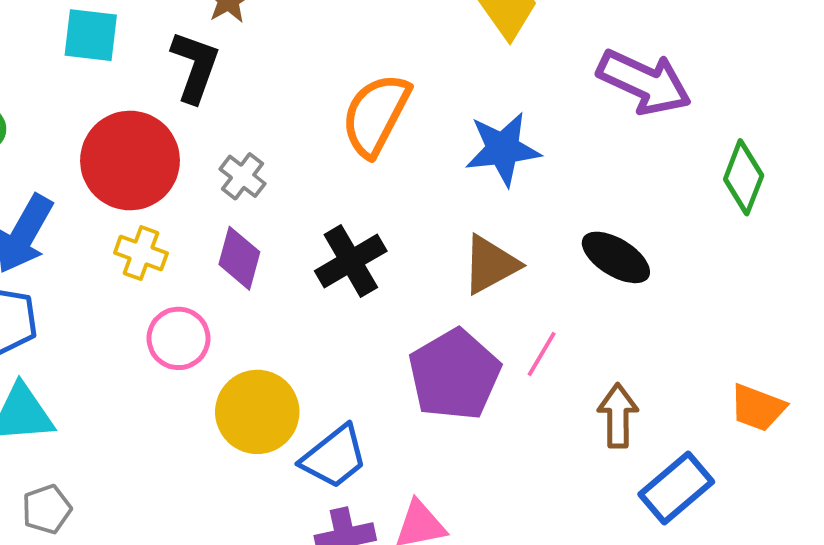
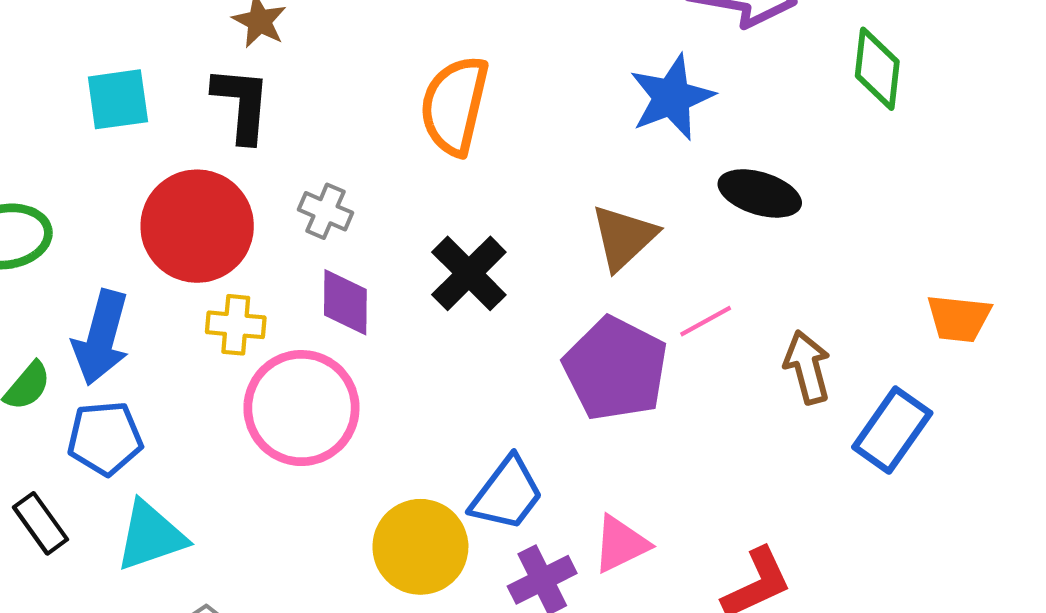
blue star: (503, 149) -> (672, 97), moved
pink circle: (178, 338) -> (301, 408), size x1.6
pink line: (542, 354) -> (706, 321), turned 45
yellow circle: (257, 412) -> (420, 547), moved

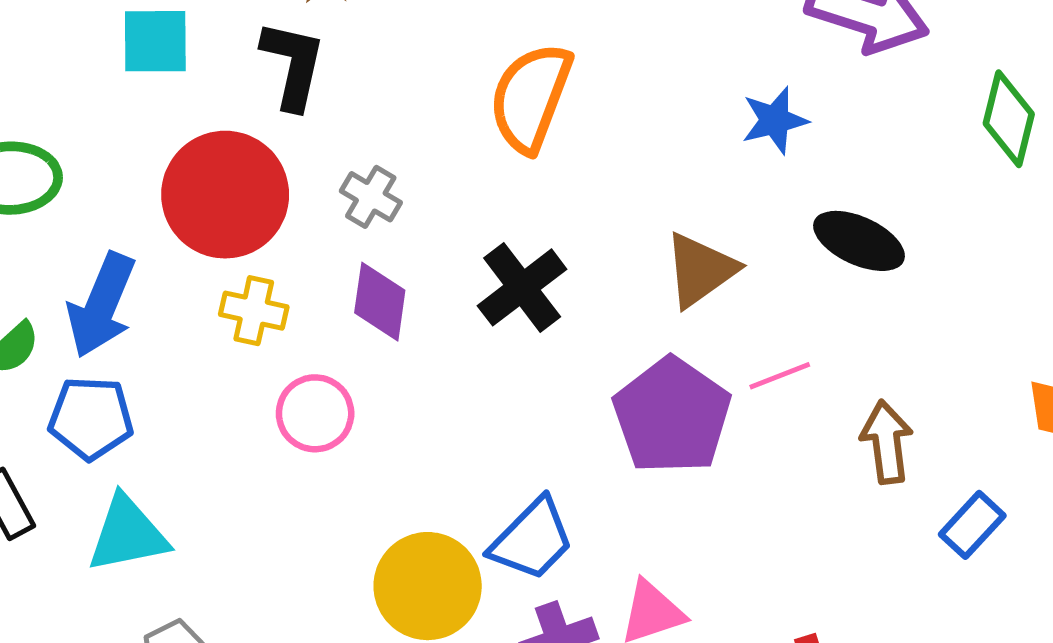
blue star: (672, 97) -> (775, 120), size x0.7
pink circle: (301, 408) -> (315, 413), size x0.6
blue rectangle: (892, 430) -> (972, 525), size x0.7

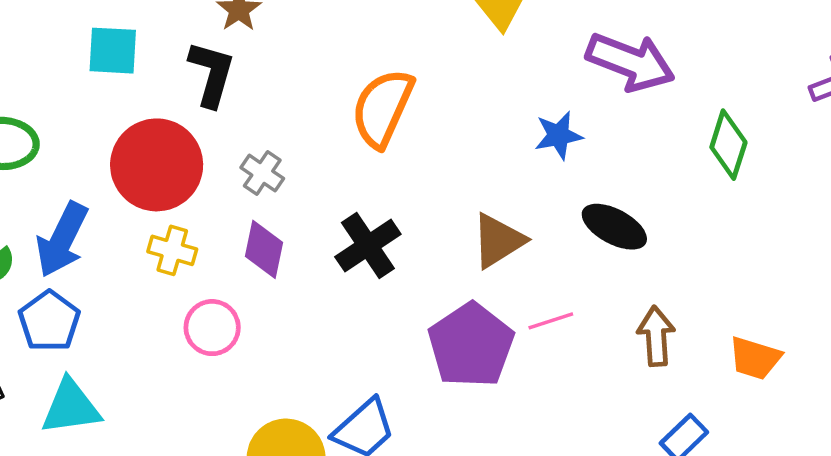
blue pentagon: (91, 418) -> (49, 321), turned 30
brown arrow: (887, 442) -> (656, 336), moved

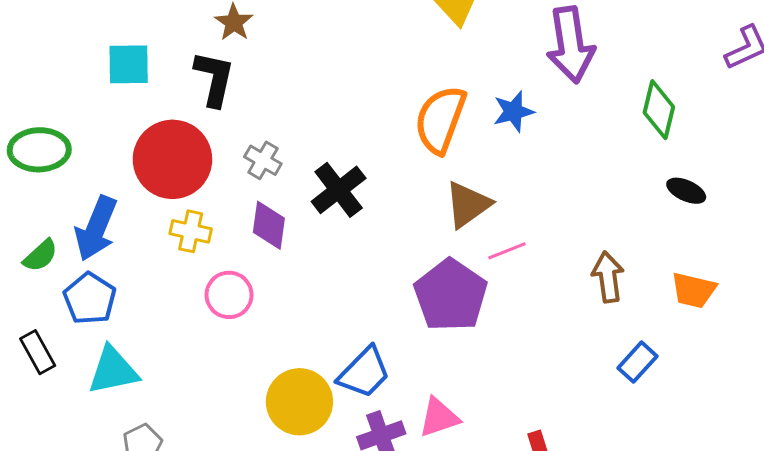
purple arrow: (630, 62) -> (571, 45), turned 64
orange semicircle: (382, 108) -> (440, 120), moved
black ellipse: (614, 227) -> (686, 191), moved, size x0.7
black cross: (368, 245) -> (339, 190), moved
pink line: (551, 321) -> (507, 251), moved

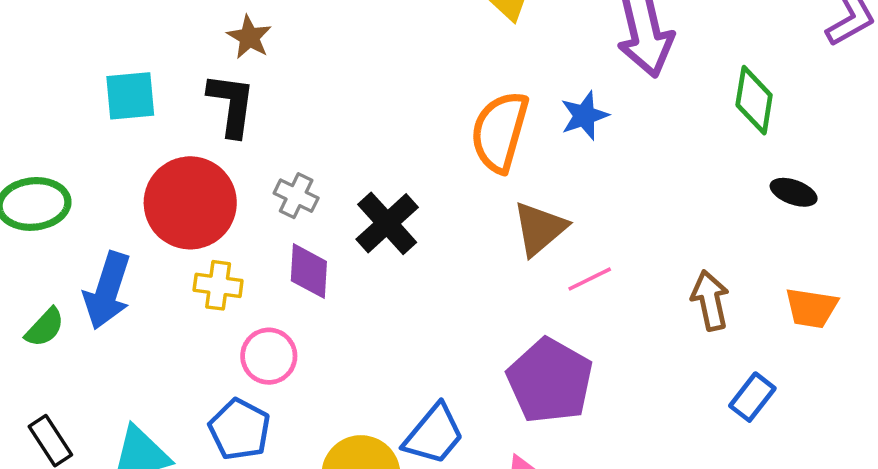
purple pentagon: (451, 295) -> (550, 381), moved
blue pentagon: (90, 299) -> (240, 429), moved

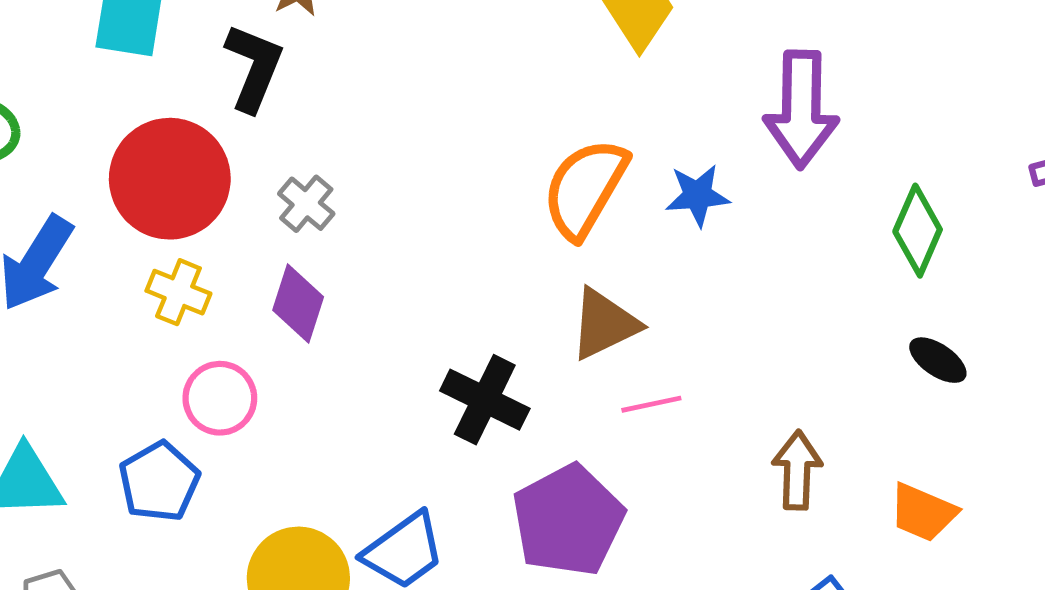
black cross: (387, 223) -> (485, 400), moved, turned -36

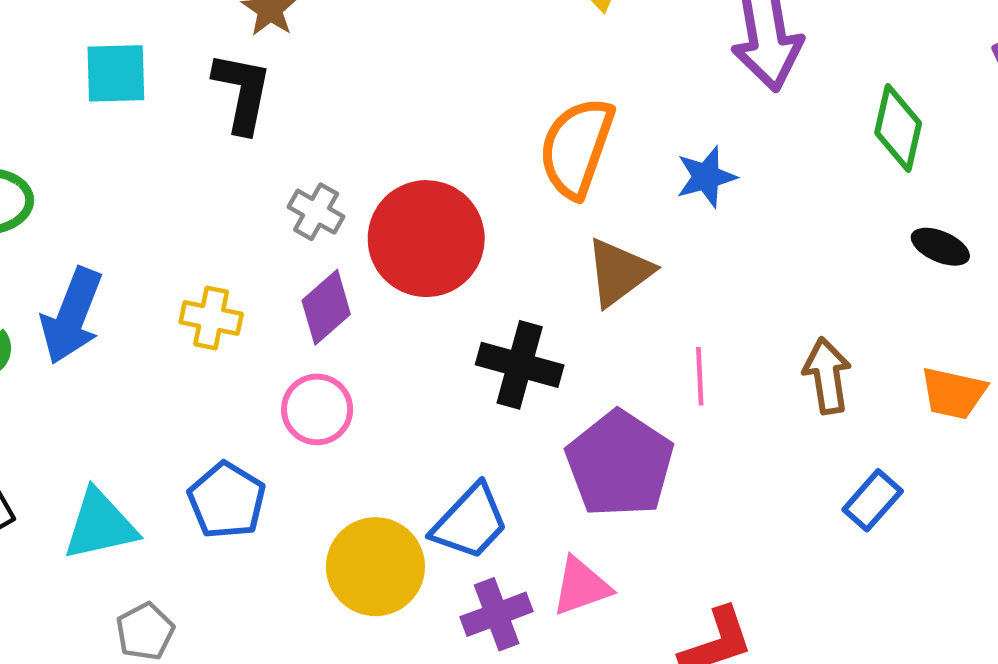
red circle: (170, 179) -> (426, 239), moved
blue star: (698, 195) -> (706, 177), moved
purple diamond: (298, 303) -> (326, 307), turned 42
pink circle: (220, 398) -> (317, 409), moved
pink line: (651, 404) -> (700, 376), moved, turned -70

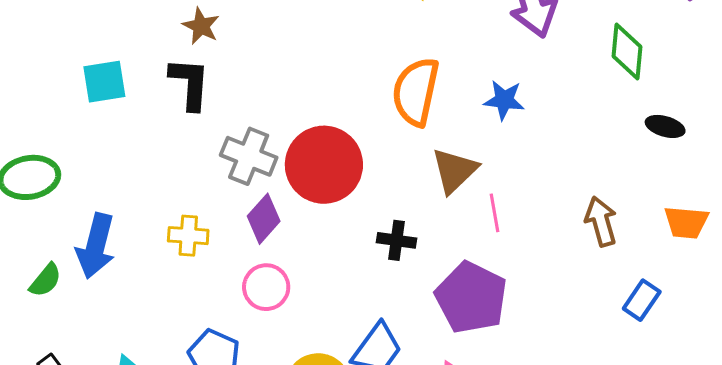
blue star: (706, 177) -> (504, 100), turned 30
gray cross: (316, 212) -> (249, 156), size x1.5
black cross: (520, 365) -> (396, 240), size x0.7
pink line: (700, 376) -> (494, 213), moved

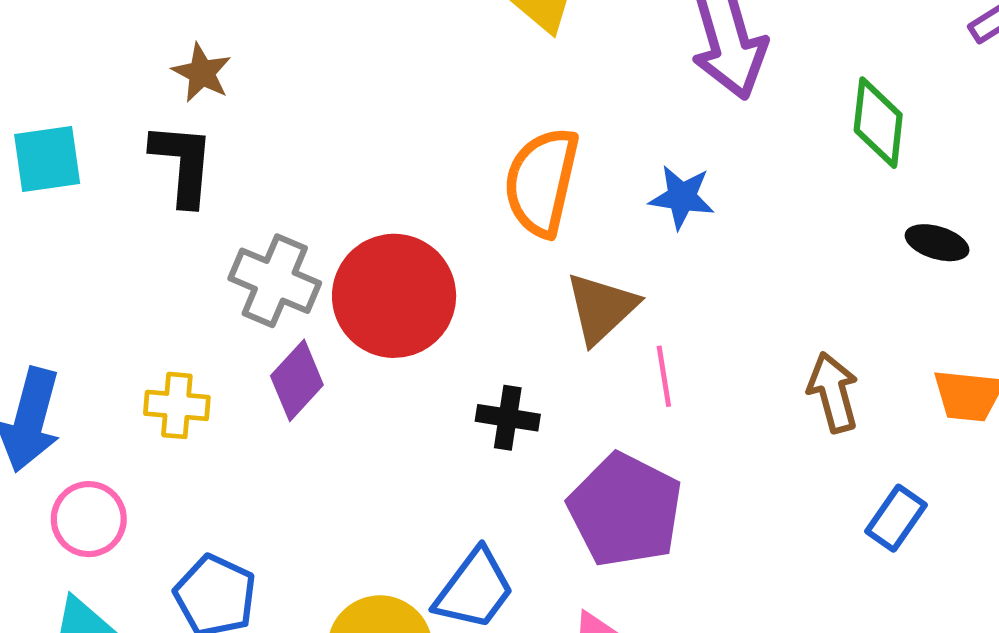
pink circle: (266, 287) -> (89, 519), moved

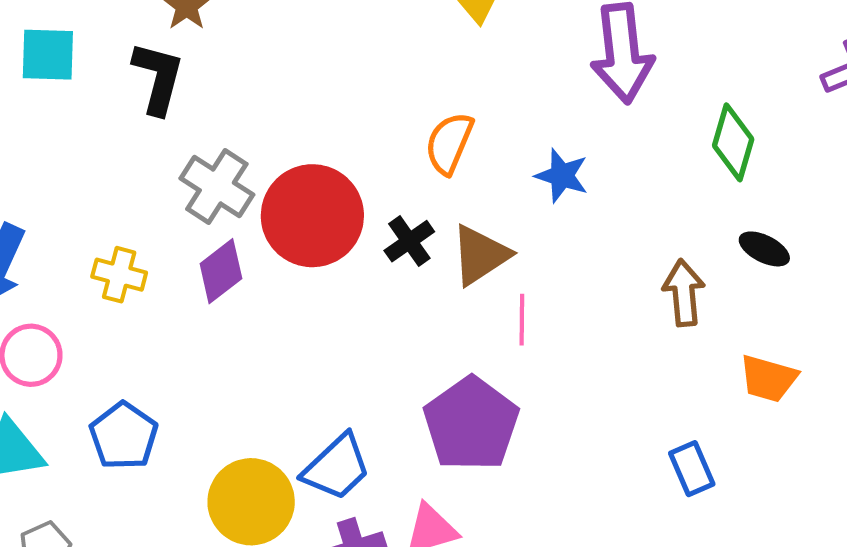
orange semicircle: (542, 182) -> (449, 143), size x0.7
brown arrow: (833, 392) -> (684, 293), moved
black cross: (508, 418) -> (409, 241), moved, turned 36
blue rectangle: (896, 518) -> (692, 469), turned -68

